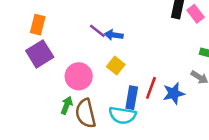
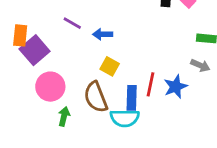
purple line: (97, 31) -> (72, 23), moved
purple square: (40, 54) -> (35, 50), moved
pink circle: (79, 76) -> (50, 87), moved
brown semicircle: (86, 113) -> (96, 97), moved

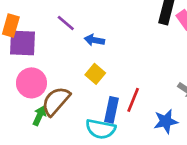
purple square: (35, 50) -> (22, 43), turned 32
blue star: (176, 87) -> (166, 121), moved
brown semicircle: (96, 97) -> (56, 101), moved, turned 52

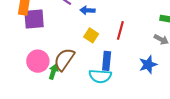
pink circle: (31, 83) -> (38, 61), moved
red line: (133, 100) -> (120, 30), moved

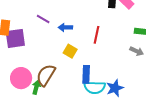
red line: (120, 30) -> (96, 35), moved
blue star: (148, 65) -> (115, 88), moved
cyan semicircle: (100, 76) -> (95, 87), moved

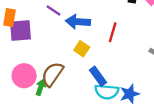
blue arrow: (65, 27) -> (78, 22), size x1.5
blue rectangle: (86, 74) -> (98, 76), turned -42

